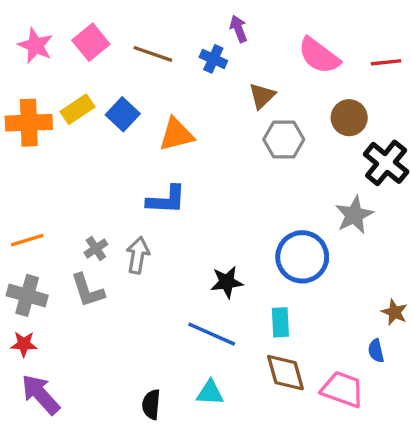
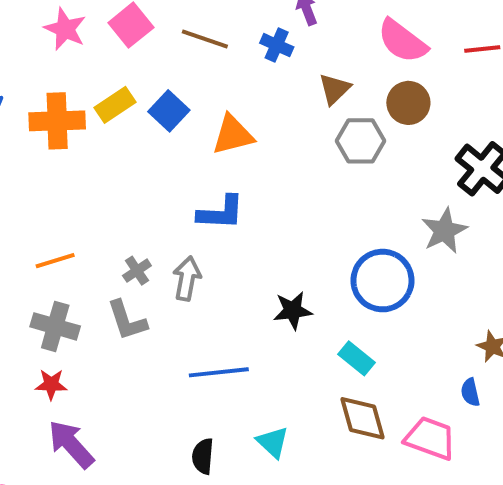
brown circle: (349, 118) -> (408, 103), moved
cyan rectangle: (280, 322) -> (357, 358), turned -48
blue line: (212, 334) -> (219, 372), moved, turned -30
cyan triangle: (210, 393) -> (273, 442), turned 40

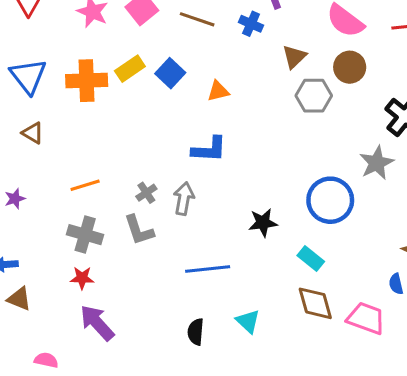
orange triangle: (233, 135) -> (218, 91), size x0.7

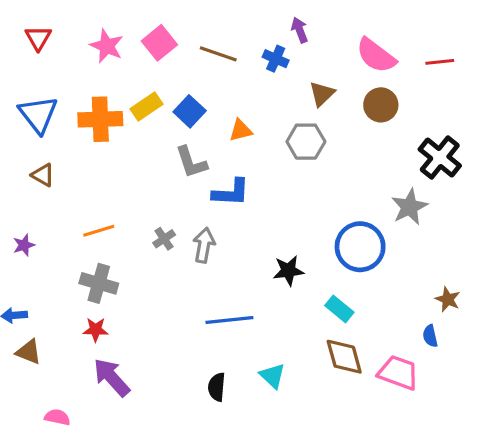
gray hexagon: (314, 96) -> (306, 142), moved
gray L-shape: (139, 230) -> (191, 162), moved

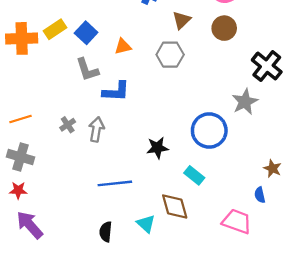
brown diamond: (344, 357) -> (175, 206), moved

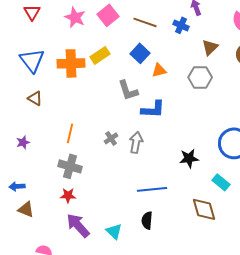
blue square: (86, 33) -> (140, 53), moved
orange line: (20, 119) -> (70, 133), turned -60
cyan triangle: (146, 224) -> (114, 231), moved
black semicircle: (106, 232) -> (147, 220), moved

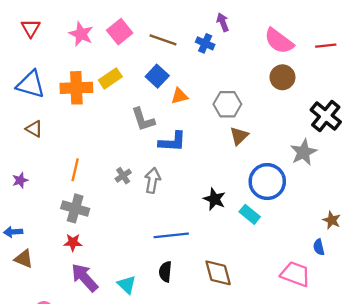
brown triangle: (210, 47) -> (239, 136), moved
blue triangle: (32, 60) -> (31, 84), turned -36
black star: (189, 158) -> (215, 199), turned 30
cyan rectangle: (221, 182) -> (250, 214), moved
brown diamond: (204, 209) -> (218, 273), moved

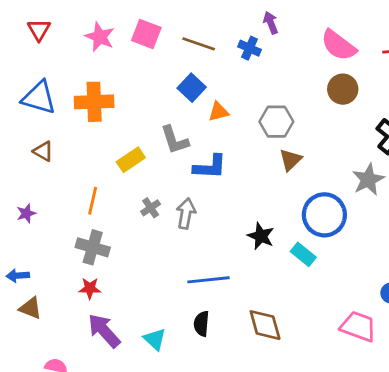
pink square: (120, 32) -> (146, 34), turned -30
yellow rectangle: (110, 78) -> (131, 160), moved

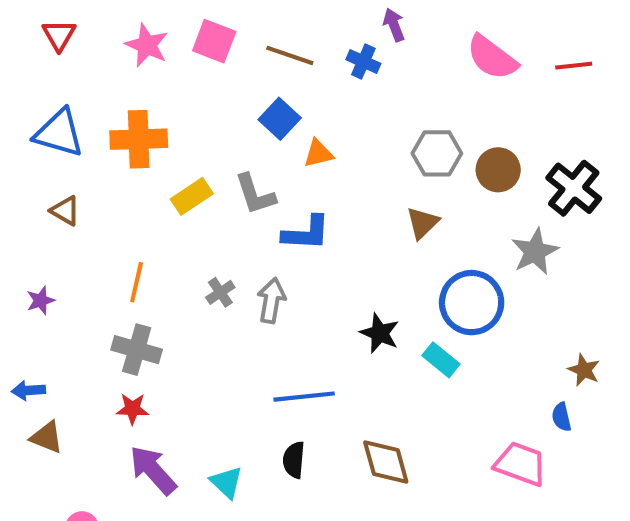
brown circle: (343, 89) -> (498, 170), moved
gray hexagon: (276, 122) -> (437, 153), moved
yellow rectangle: (131, 160) -> (192, 196), moved

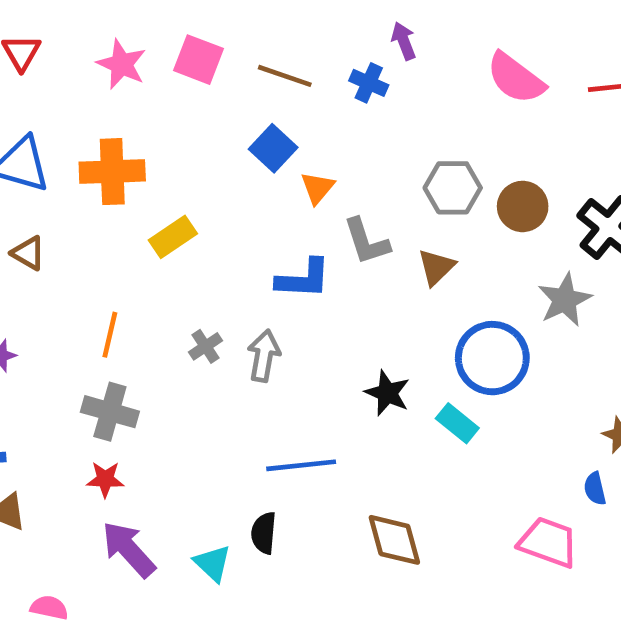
orange triangle: (318, 153) -> (317, 188), turned -36
gray L-shape: (255, 194) -> (366, 241), moved
black semicircle: (294, 460) -> (264, 533), moved

